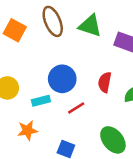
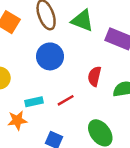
blue circle: (62, 79) -> (50, 56), moved
cyan rectangle: (41, 101) -> (34, 102), moved

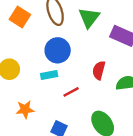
green triangle: (82, 21) -> (89, 18), turned 45
cyan rectangle: (34, 102) -> (49, 75), moved

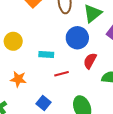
blue circle: (58, 50) -> (77, 38), moved

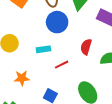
blue circle: (77, 38) -> (57, 22), moved

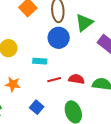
red semicircle: (86, 47) -> (76, 79), moved, turned 70

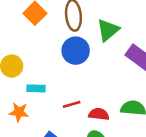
cyan rectangle: (40, 61) -> (36, 88), moved
red semicircle: (76, 79) -> (99, 114), moved

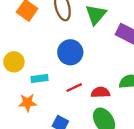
blue circle: (76, 51) -> (70, 52), moved

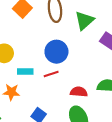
red line: (74, 88) -> (51, 74), moved

